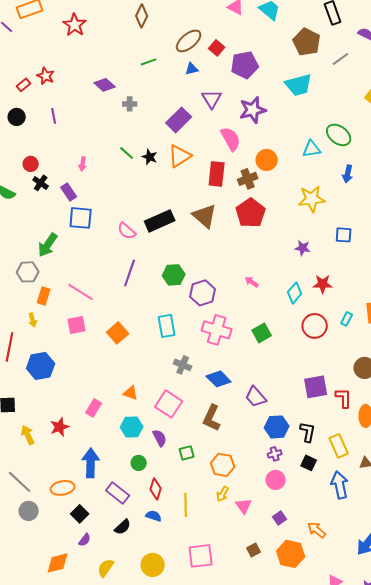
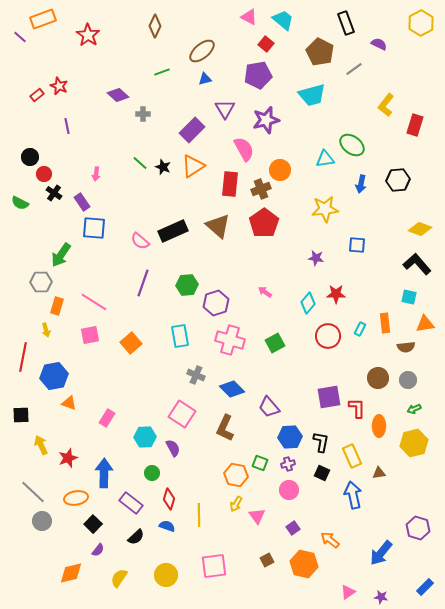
red square: (217, 48) -> (266, 44), moved
black circle: (17, 117) -> (30, 157), moved
orange triangle: (131, 393) -> (69, 403), moved
red star: (60, 427) -> (68, 458), moved
green square: (187, 453) -> (260, 463), moved, turned 35

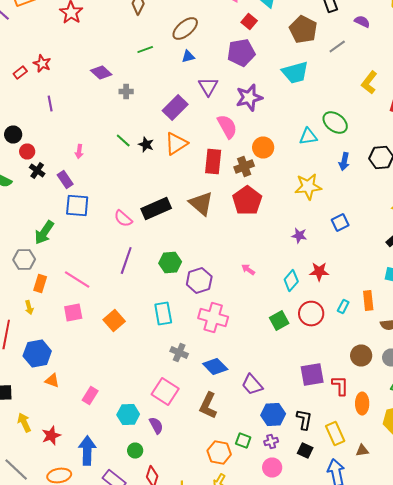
blue square: (357, 245) -> (340, 222), turned -30
green square: (275, 343) -> (279, 320), moved

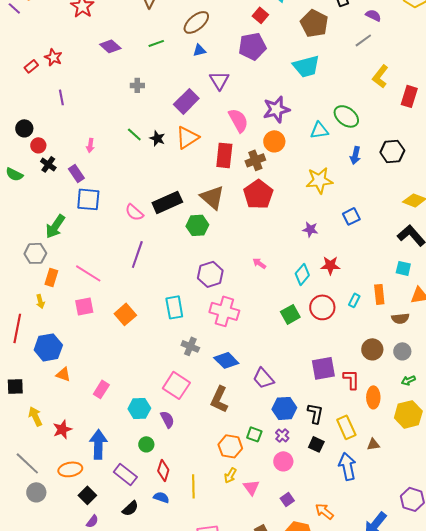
gray line: (337, 46) -> (363, 40), moved
purple diamond: (101, 72) -> (110, 46), moved
purple star: (249, 98) -> (276, 109), moved
green hexagon: (170, 262) -> (197, 225), moved
purple cross: (271, 442) -> (282, 435), turned -32

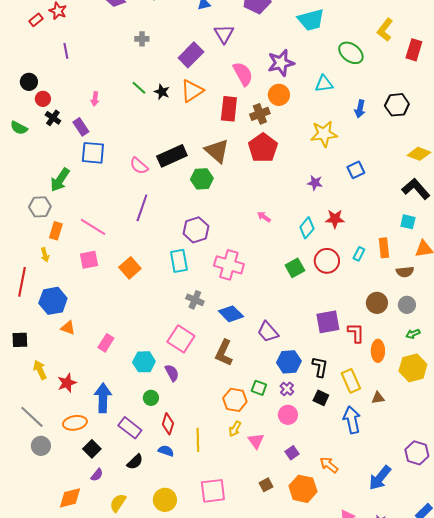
green ellipse: (346, 116) -> (351, 53), moved
purple hexagon: (210, 274) -> (196, 230), moved

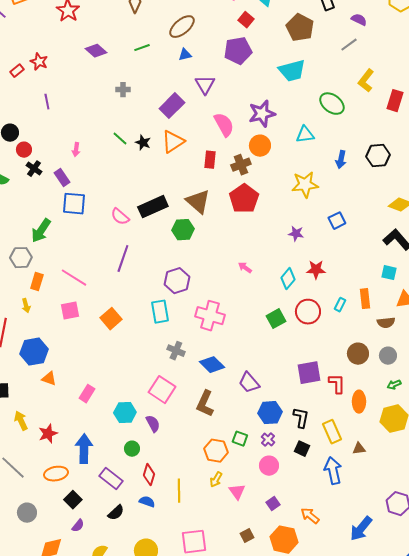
red rectangle: (229, 109) -> (210, 160), size x0.7
gray circle: (41, 446) -> (27, 513), moved

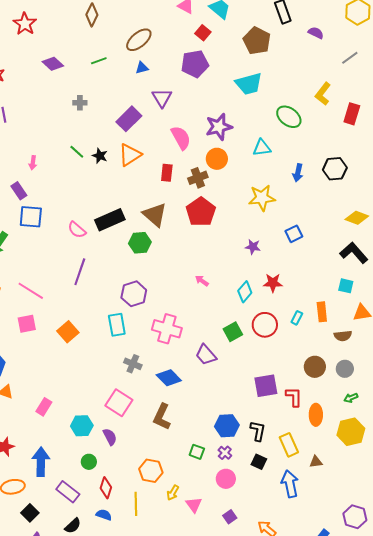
gray line: (349, 45) -> (350, 58), moved
purple trapezoid: (249, 383) -> (206, 355), moved
orange hexagon: (216, 451) -> (151, 471), moved

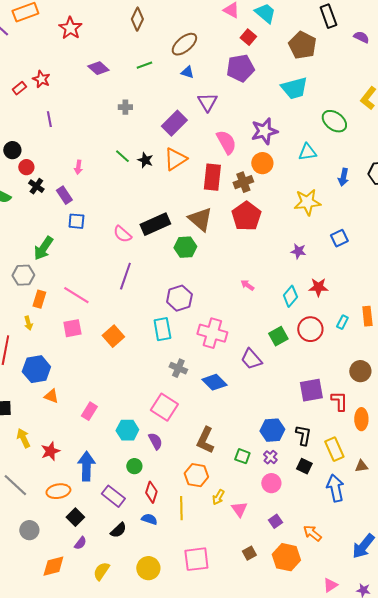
blue triangle: (142, 68) -> (187, 72), turned 32
red rectangle: (167, 173) -> (212, 177), size x1.5
blue square: (31, 217) -> (76, 221), size x0.7
brown L-shape: (162, 417) -> (205, 440), moved

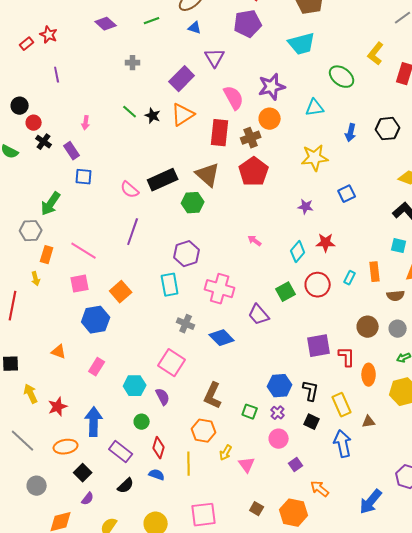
blue hexagon: (36, 369) -> (96, 320), moved
purple square: (275, 521) -> (296, 465), moved
brown square: (249, 553) -> (257, 509), turned -32

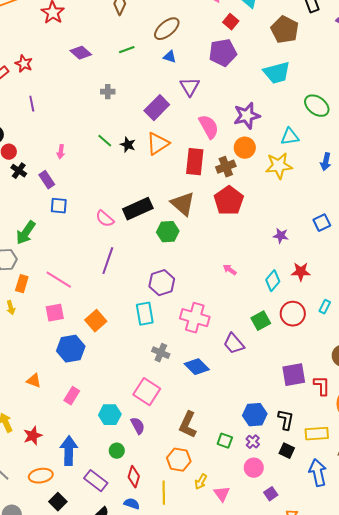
yellow star: (315, 158) -> (279, 166), moved
yellow rectangle: (342, 405) -> (317, 434), turned -70

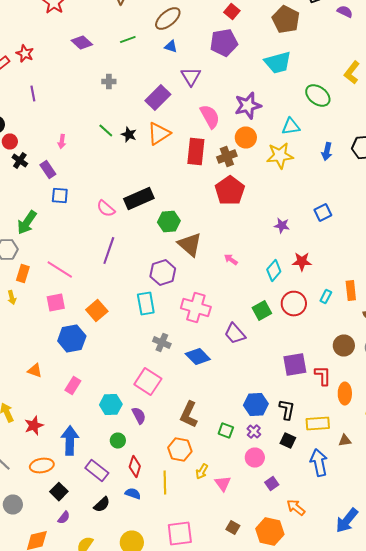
brown triangle: (183, 204) -> (190, 244), moved

